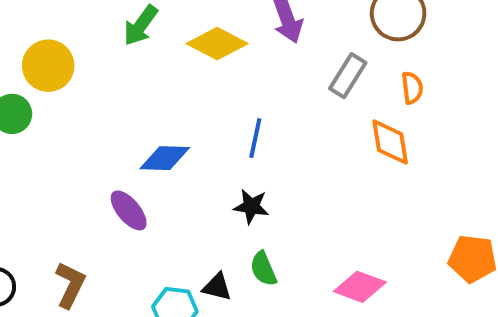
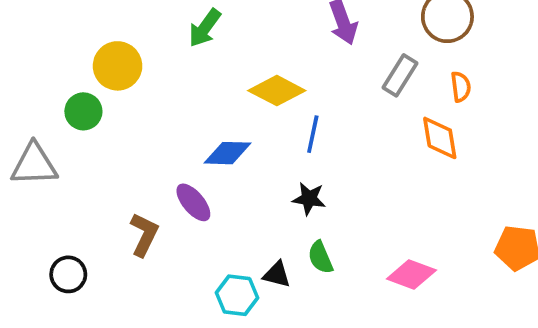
yellow diamond: (217, 44) -> (277, 91), moved
brown L-shape: (70, 285) -> (144, 235), moved

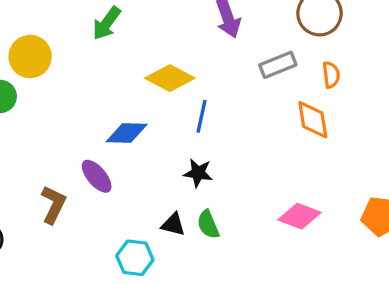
gray rectangle: (400, 75) -> (278, 65), turned 36
black triangle: (277, 274) -> (173, 224), moved
pink diamond: (411, 274) -> (300, 216), moved

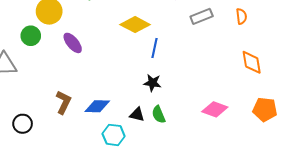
orange semicircle: (331, 75) -> (241, 16), moved
orange diamond: (313, 120) -> (252, 62), moved
blue diamond: (127, 133) -> (97, 106), moved
purple ellipse: (97, 176) -> (73, 43), moved

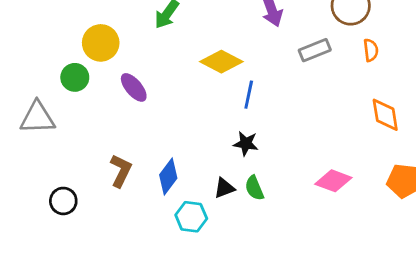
blue diamond: (97, 106) -> (168, 177), turned -55
black triangle: (137, 115) -> (224, 188), turned -35

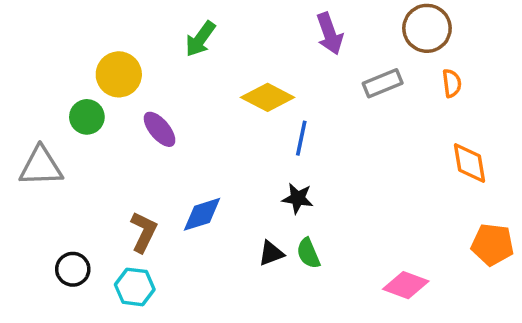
blue diamond: (168, 177) -> (202, 214), moved, turned 36
pink diamond: (333, 181) -> (406, 285), moved
cyan hexagon: (191, 217) -> (135, 287), moved

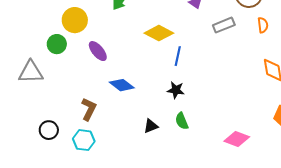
blue diamond: (202, 214) -> (122, 85), moved, turned 55
black triangle: (271, 253) -> (151, 126), moved

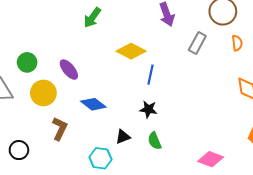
yellow circle: (75, 20) -> (43, 93), moved
gray rectangle: (224, 25) -> (197, 43), turned -40
black triangle: (151, 126) -> (123, 137), moved
cyan hexagon: (84, 140) -> (100, 158), moved

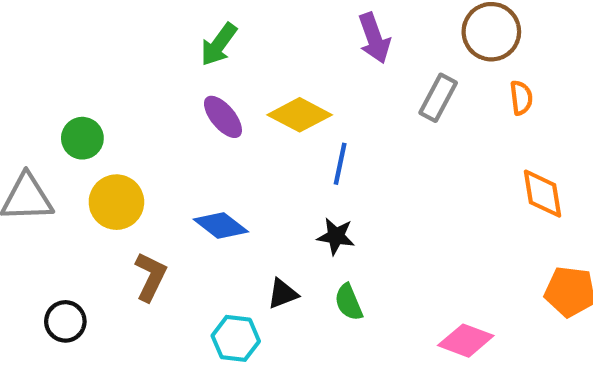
purple ellipse: (69, 70) -> (223, 117), moved

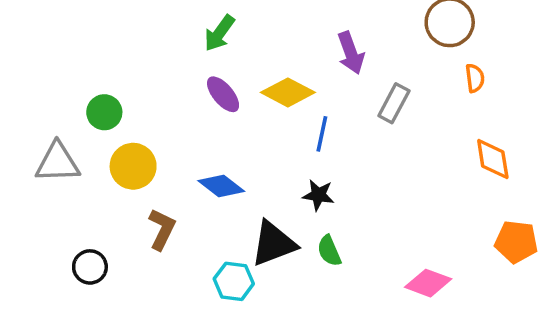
purple arrow: (374, 38) -> (351, 53), moved
gray rectangle: (438, 98) -> (394, 103), moved
black triangle: (283, 294) -> (273, 244), size x1.8

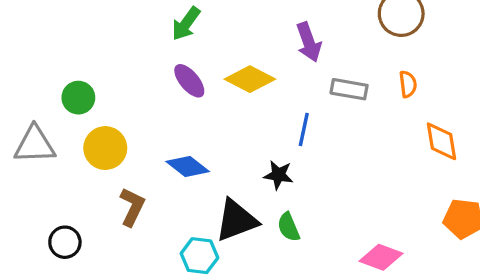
orange semicircle: (475, 78) -> (408, 84), moved
gray rectangle: (394, 103) -> (349, 89), turned 72
blue line: (322, 134) -> (304, 130), moved

